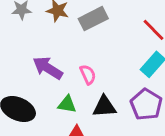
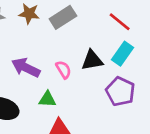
black triangle: (104, 107) -> (92, 60), moved

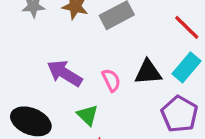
green triangle: (47, 99) -> (88, 115), turned 36

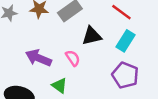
black triangle: (148, 72) -> (92, 36), moved

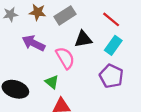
purple arrow: (38, 58) -> (33, 43), moved
pink semicircle: (73, 58) -> (65, 58), size x1.5

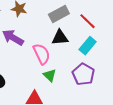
gray rectangle: (65, 15) -> (59, 14), moved
green triangle: (52, 82) -> (50, 75), moved

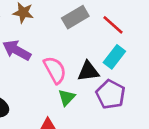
black triangle: (60, 38) -> (88, 71), moved
green triangle: (50, 75) -> (67, 97), turned 32

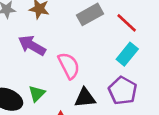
black triangle: (88, 71) -> (85, 98), moved
green triangle: (67, 97) -> (37, 93), moved

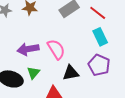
purple arrow: (32, 45) -> (28, 49), moved, turned -35
cyan rectangle: (127, 54) -> (100, 37), turned -60

